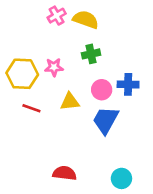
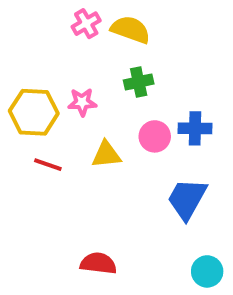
blue trapezoid: (106, 120) -> (187, 199), moved
cyan circle: (121, 178) -> (207, 271), moved

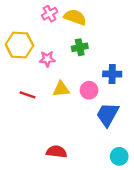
yellow hexagon: (34, 112) -> (19, 45), moved
pink circle: (155, 136) -> (89, 90), moved

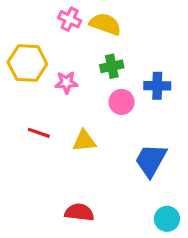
pink cross: (50, 14) -> (70, 19), turned -35
blue cross: (112, 74) -> (157, 86), moved
yellow triangle: (61, 89) -> (84, 141), moved
pink circle: (89, 90) -> (122, 102), moved

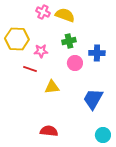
red line: (39, 133) -> (30, 69), moved

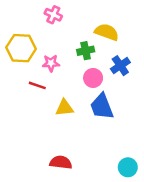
yellow semicircle: (65, 15) -> (107, 32), moved
blue cross: (97, 53) -> (120, 66), turned -35
blue trapezoid: (93, 99) -> (102, 107), moved, turned -50

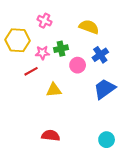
pink cross: (53, 15) -> (44, 21), moved
green cross: (86, 51) -> (61, 49), moved
red line: (37, 85) -> (31, 71), turned -48
blue trapezoid: (102, 107) -> (104, 89), moved, turned 75

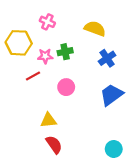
pink circle: (78, 65) -> (66, 87), moved
yellow triangle: (54, 90) -> (48, 120), moved
red semicircle: (51, 135) -> (54, 145), turned 48

